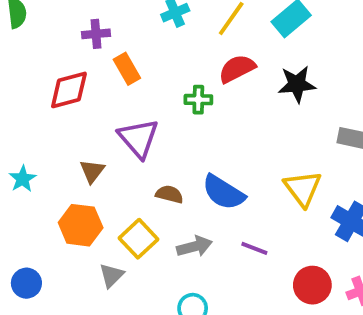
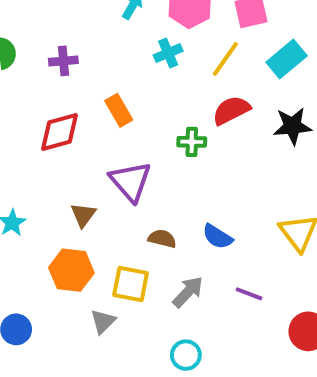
purple cross: (96, 34) -> (63, 61), moved
blue semicircle: (223, 192) -> (217, 237), size x0.7
yellow square: (138, 239) -> (131, 284), turned -36
gray arrow: (195, 246) -> (188, 292), turned -32

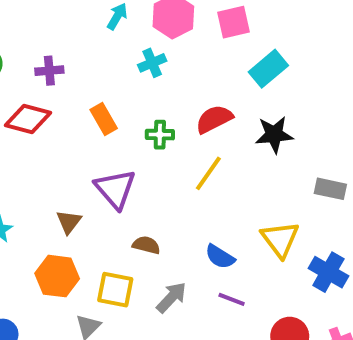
yellow line: (225, 59) -> (208, 173), moved
red diamond: (60, 132) -> (28, 119), moved, turned 30
green cross: (192, 142) -> (160, 135), moved
blue semicircle: (217, 237) -> (220, 257), moved

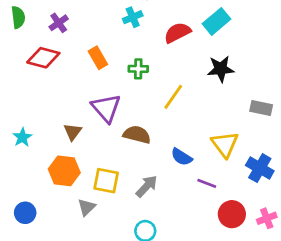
purple cross: (49, 71) -> (59, 23), turned -30
red semicircle: (214, 119) -> (177, 33), moved
brown semicircle: (146, 245) -> (137, 135), moved, size x1.4
purple line: (232, 299) -> (207, 183), moved

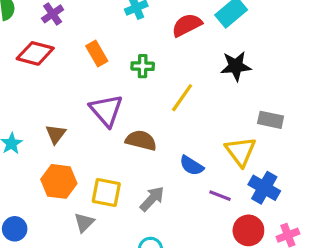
gray rectangle: (261, 108) -> (271, 120), moved
brown triangle: (73, 132) -> (56, 134), moved
blue cross: (260, 168) -> (264, 188), moved

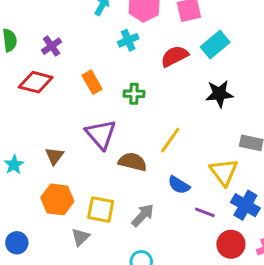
yellow line: (182, 98) -> (170, 140), moved

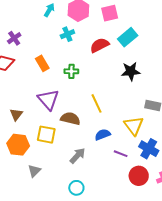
yellow line: (170, 140) -> (97, 103), turned -60
blue semicircle: (179, 185) -> (103, 135), turned 126
yellow square: (101, 210) -> (46, 135), moved

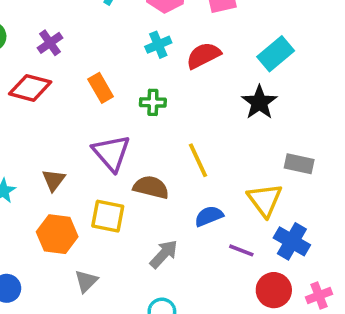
cyan cross: (67, 34) -> (158, 45), moved
cyan rectangle: (128, 37) -> (276, 54), moved
black star: (131, 71) -> (259, 102), turned -30

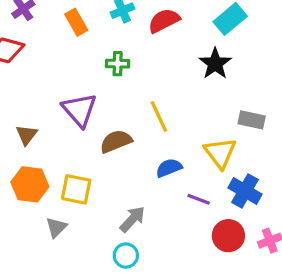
orange rectangle: (101, 88) -> (76, 22), moved
brown semicircle: (151, 187) -> (116, 141), turned -36
yellow square: (108, 216) -> (76, 189), moved
gray arrow: (164, 254) -> (132, 219), moved

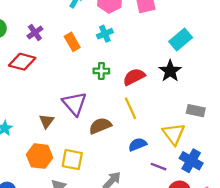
red semicircle: (164, 21) -> (134, 77), moved
brown triangle: (27, 135) -> (47, 121), moved

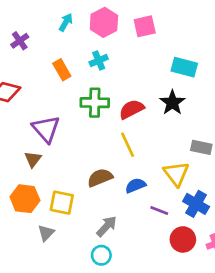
purple cross: (35, 33) -> (20, 41), moved
cyan rectangle: (181, 40) -> (184, 67), turned 55
green cross: (101, 71) -> (95, 103), size x1.5
purple triangle: (75, 104) -> (46, 129), moved
brown semicircle: (100, 126) -> (100, 178), moved

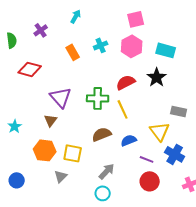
pink hexagon: (104, 22) -> (132, 46), moved
green cross: (95, 103) -> (98, 98), moved
red circle: (183, 239) -> (150, 181), moved

